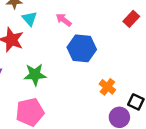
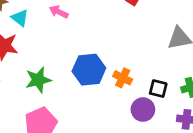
blue hexagon: (82, 48) -> (89, 70), moved

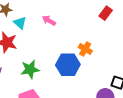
orange cross: (123, 78) -> (85, 49), moved

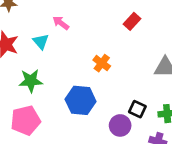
cyan triangle: (20, 23) -> (41, 42), moved
blue hexagon: (68, 65) -> (81, 100), moved

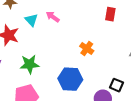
red rectangle: (132, 21) -> (110, 14), turned -32
cyan triangle: (41, 42) -> (31, 20), moved

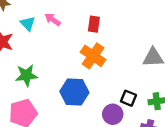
red rectangle: (110, 14) -> (94, 24), moved
orange cross: (87, 48) -> (93, 56), size x1.5

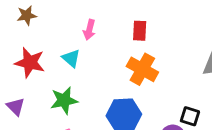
pink arrow: (53, 19) -> (89, 30), turned -105
cyan triangle: (28, 24) -> (71, 58), moved

